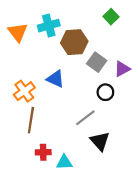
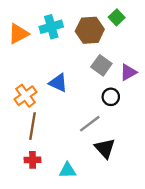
orange triangle: (18, 32) -> (19, 34), turned 40
brown hexagon: (74, 42) -> (90, 30), moved
red cross: (43, 152) -> (33, 160), moved

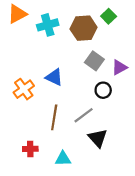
orange triangle: (19, 34) -> (17, 14), moved
brown line: (33, 126) -> (54, 117), moved

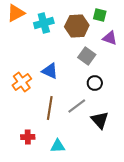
green square: (109, 16) -> (100, 15), turned -32
purple triangle: (119, 67) -> (110, 38), moved, turned 49
black triangle: (98, 138) -> (100, 120), moved

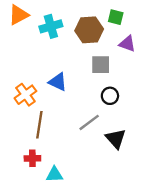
gray square: (87, 56) -> (101, 65), turned -36
brown line: (50, 108) -> (39, 125), moved
cyan triangle: (58, 146) -> (54, 175), moved

